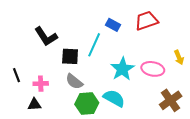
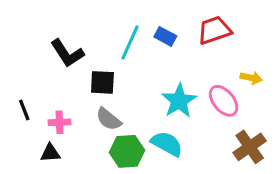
cyan line: (94, 45) -> (130, 43), moved
yellow arrow: (179, 57) -> (251, 78), moved, turned -56
pink ellipse: (153, 69) -> (224, 101), turned 40

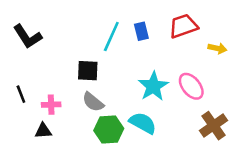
blue rectangle: (165, 36) -> (141, 31), turned 48
black L-shape: (67, 53) -> (28, 37), moved
yellow arrow: (251, 78) -> (217, 48), moved

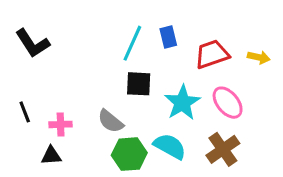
red trapezoid: (183, 26) -> (212, 54), moved
black square: (88, 71) -> (139, 84), moved
brown cross: (214, 126) -> (223, 149), moved

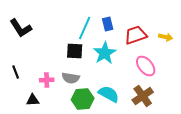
black square: (139, 84) -> (75, 51), moved
cyan star: (182, 103) -> (105, 53), moved
gray semicircle: (111, 121) -> (71, 78), turned -30
pink cross: (61, 124) -> (47, 80), moved

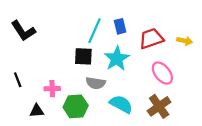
gray semicircle: (71, 78) -> (96, 83), moved
green hexagon: (83, 99) -> (76, 106), moved

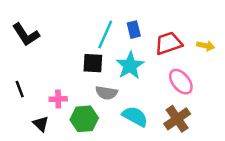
black triangle: (37, 111) -> (41, 124), turned 48

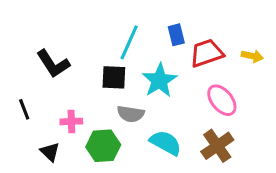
blue rectangle: (134, 30) -> (176, 35), moved
black L-shape: (26, 35) -> (53, 64), moved

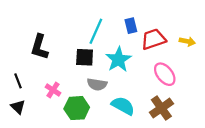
black L-shape: (53, 64) -> (39, 47), turned 50
pink cross: (71, 121) -> (53, 90), turned 35
black triangle: (50, 152) -> (18, 107), moved

